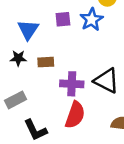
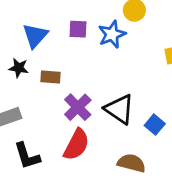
purple cross: (72, 84) -> (78, 107), turned 35

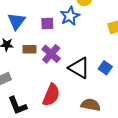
purple square: (78, 29) -> (47, 23), moved
purple cross: (78, 107) -> (51, 54), moved
blue square: (155, 125) -> (105, 68), moved

